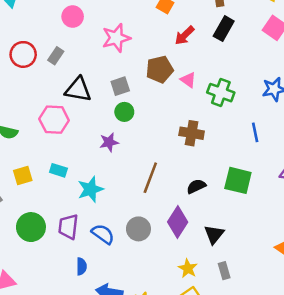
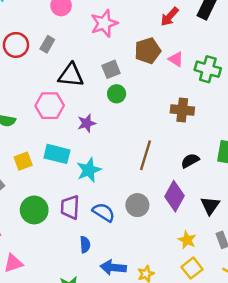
purple star: (109, 142) -> (87, 123), moved
cyan rectangle: (58, 170) -> (57, 154), size x1.5

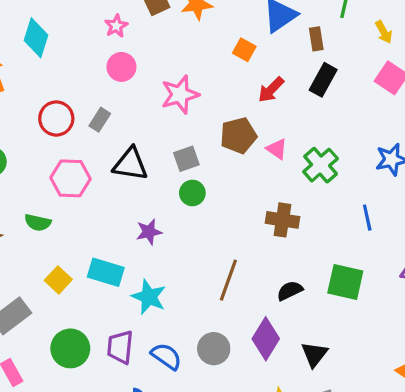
green cross: (208, 69) -> (321, 165), turned 30
pink hexagon: (50, 106) -> (71, 178), moved
yellow square: (23, 161) -> (58, 280), turned -30
cyan star: (89, 170) -> (149, 297), turned -30

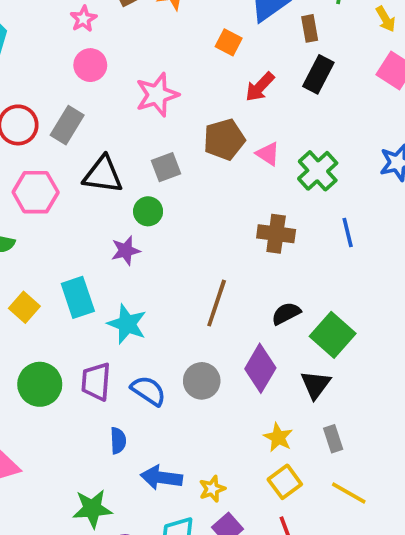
gray rectangle: (100, 120) -> (67, 125), size x1.4
green circle: (192, 193) -> (148, 211), moved
blue line: (367, 218) -> (348, 232), moved
cyan rectangle: (106, 272) -> (78, 297), turned 56
green square: (345, 282) -> (333, 335), moved, turned 30

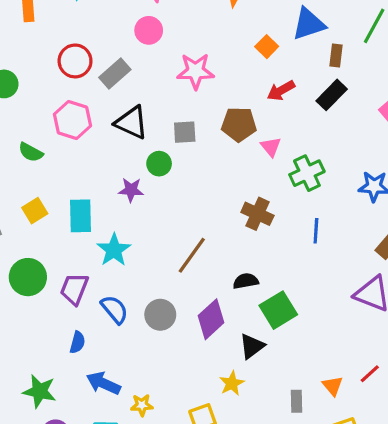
yellow star: (278, 437) -> (232, 383), moved
gray rectangle: (333, 439) -> (297, 401), moved

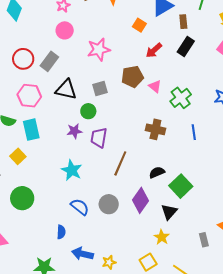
cyan rectangle: (80, 216) -> (31, 130), moved
purple trapezoid: (74, 289) -> (99, 138), moved

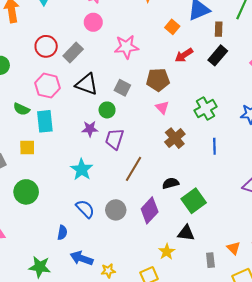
pink triangle: (155, 86) -> (162, 108), moved
gray square: (100, 89) -> (122, 88), turned 35
brown cross: (155, 129) -> (175, 138), turned 30
yellow square: (18, 156) -> (27, 148), turned 35
black triangle: (169, 212) -> (186, 233), moved, turned 48

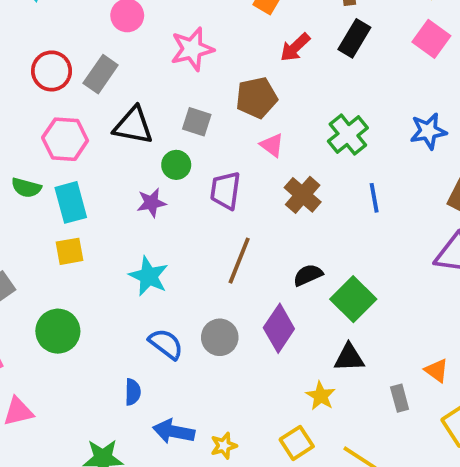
purple trapezoid: (114, 139) -> (225, 190), moved
yellow square: (27, 148) -> (69, 251), moved

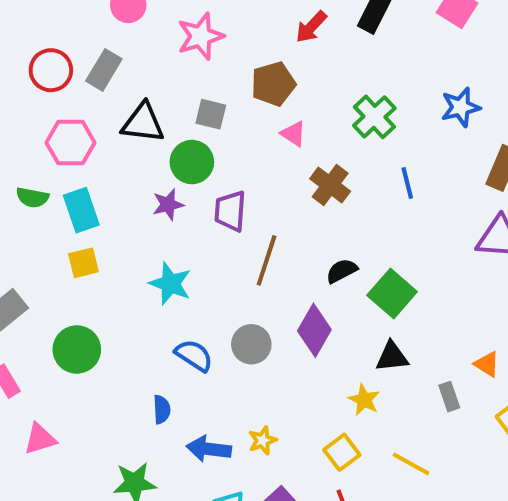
green circle: (176, 165) -> (192, 162), size x1.4
purple trapezoid: (225, 190) -> (230, 211), moved
yellow star: (224, 446) -> (262, 440), moved

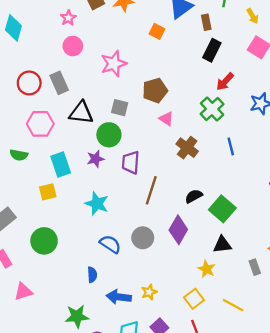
red arrow: (311, 27) -> (225, 82), moved
gray rectangle: (104, 70) -> (59, 83), turned -55
cyan rectangle: (81, 210) -> (61, 164), moved

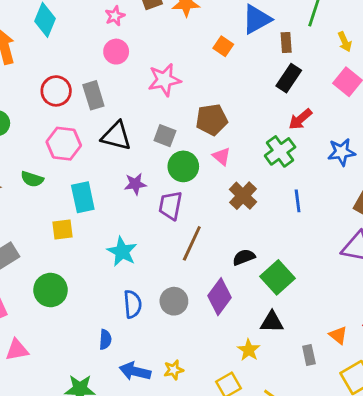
green circle: (109, 135) -> (183, 166), moved
purple star: (95, 159) -> (135, 184), moved
blue semicircle: (110, 244) -> (133, 304), turned 45

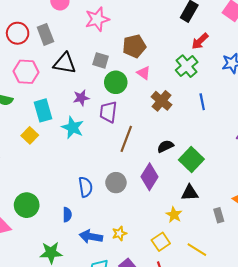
yellow square: (63, 229) -> (30, 135), turned -35
cyan star: (122, 252) -> (73, 128), moved
green circle: (51, 290) -> (27, 205), moved

